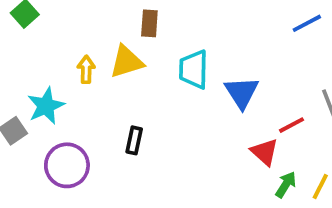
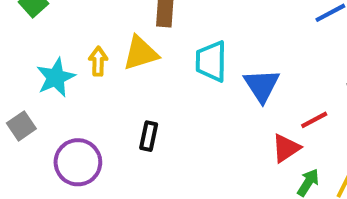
cyan star: (46, 106) -> (56, 77), moved
red triangle: (265, 152) -> (286, 148), turned 44

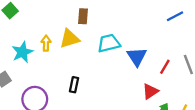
cyan trapezoid: (211, 61) -> (109, 43), turned 75
red line: (314, 120) -> (165, 67), moved, turned -32

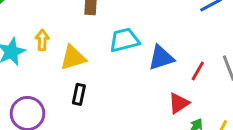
yellow triangle: (70, 39) -> (73, 58), moved
blue triangle: (137, 57) -> (161, 58), turned 45

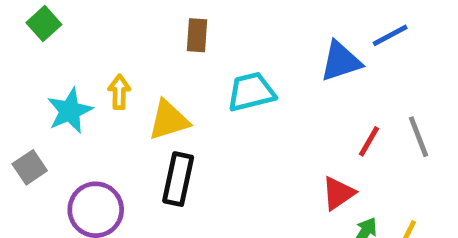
blue triangle: (161, 58) -> (341, 61), moved
black rectangle: (79, 94) -> (178, 179), size x1.5

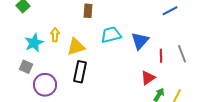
blue triangle: (341, 61) -> (140, 41), moved, turned -30
red line: (369, 141) -> (161, 56), turned -32
gray square: (30, 167) -> (26, 67), moved, turned -32

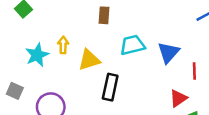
gray square: (26, 67) -> (15, 91), moved
black rectangle: (80, 72) -> (110, 87), moved

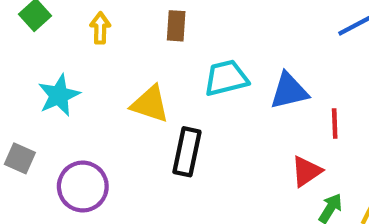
yellow arrow: (63, 45) -> (100, 28), moved
blue triangle: (168, 52) -> (289, 91), turned 35
yellow triangle: (89, 60) -> (150, 104), turned 35

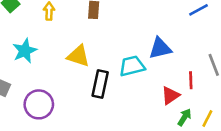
cyan trapezoid: (226, 78) -> (132, 66), moved
red line: (335, 124) -> (191, 80), moved

